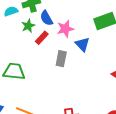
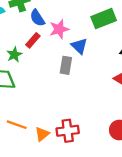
green star: (28, 26) -> (14, 55), moved
gray rectangle: (61, 59) -> (66, 65), moved

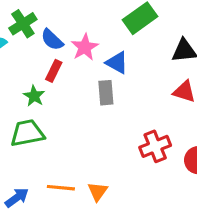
red cross: (68, 131) -> (155, 146), moved

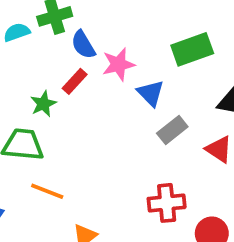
gray rectangle: (106, 93) -> (172, 130), moved, turned 40
orange line: (61, 188) -> (47, 191), moved

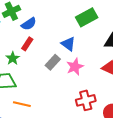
blue semicircle: (83, 45) -> (29, 24), turned -84
pink star: (118, 64) -> (75, 67), moved
gray rectangle: (172, 130) -> (53, 62), moved

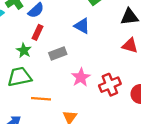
gray rectangle: (53, 62) -> (58, 53), moved, turned 35
pink star: (75, 67) -> (81, 77), moved

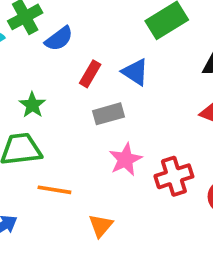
red rectangle: (37, 32) -> (90, 74), moved
gray rectangle: (58, 53) -> (108, 114), moved

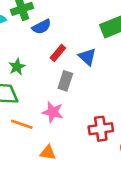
gray rectangle: (108, 114) -> (65, 81), turned -66
pink star: (125, 160) -> (53, 112), moved, turned 30
orange triangle: (101, 226) -> (48, 153), turned 49

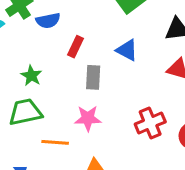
blue semicircle: (42, 27) -> (48, 21), turned 30
blue triangle: (87, 57) -> (127, 50), moved

